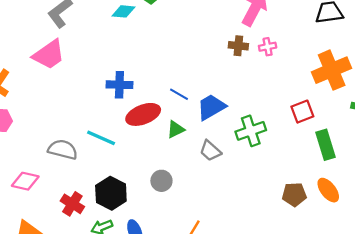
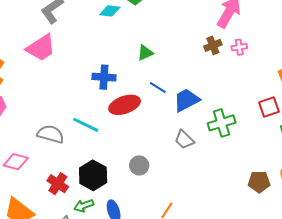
brown cross: (238, 46) -> (213, 45), turned -30
green triangle: (176, 129) -> (145, 53), moved

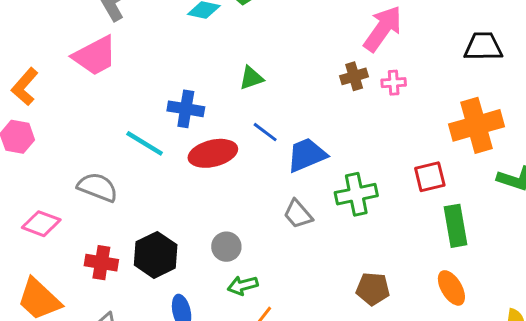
cyan line: (86, 125) -> (145, 143), moved
brown pentagon: (259, 182) -> (373, 289), moved
red cross: (58, 184) -> (101, 263), turned -30
green arrow: (84, 206) -> (243, 285), moved

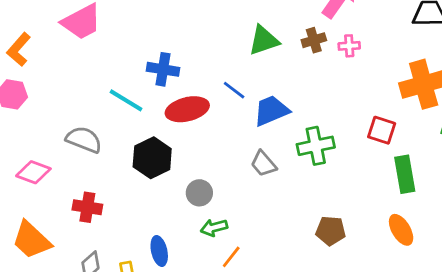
green triangle: (251, 78) -> (264, 40), moved, size x1.4
red square: (430, 177) -> (382, 130), turned 32
black hexagon: (156, 255) -> (152, 158), moved

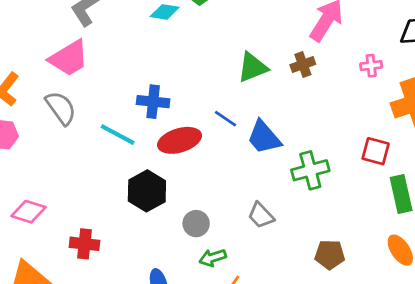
pink cross: (349, 46) -> (371, 66), moved
blue trapezoid: (271, 111) -> (264, 137), turned -105
gray semicircle: (84, 140) -> (61, 108), moved, turned 36
gray trapezoid: (263, 164) -> (261, 215), moved

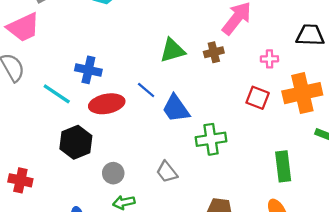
red square: (376, 151) -> (258, 98), moved

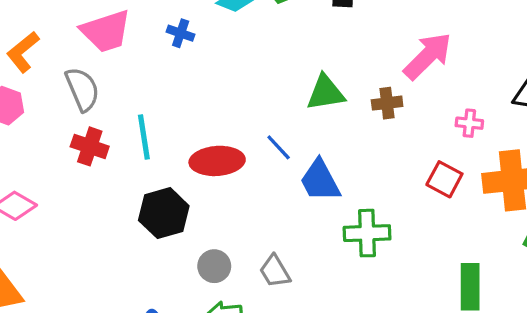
blue cross: (88, 70) -> (181, 33), moved, size x0.7
cyan line: (57, 94) -> (144, 137), turned 40
gray trapezoid: (167, 172) -> (275, 271), moved
red cross: (20, 180) -> (90, 146), moved

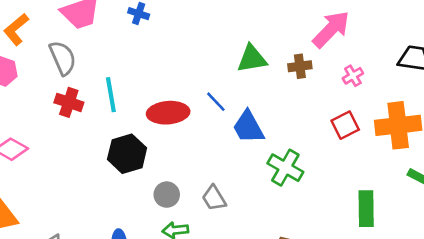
pink cross: (469, 123) -> (353, 76), moved, turned -36
red square: (444, 179) -> (345, 125), turned 36
green cross: (367, 233) -> (285, 168), turned 32

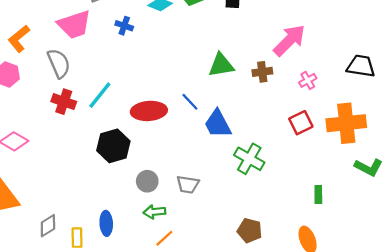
cyan line: (111, 95) -> (100, 95), turned 48
gray trapezoid: (214, 198) -> (188, 185), turned -50
green rectangle: (366, 209) -> (318, 194), size x0.6

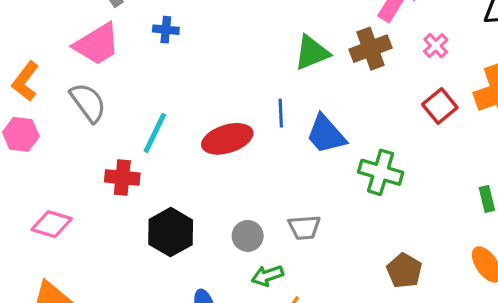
brown cross: (262, 72) -> (370, 49), size x1.4
red cross: (64, 102) -> (122, 178), moved
blue line: (190, 102) -> (281, 113), turned 54
black hexagon: (113, 146) -> (171, 232), moved
brown pentagon: (250, 231) -> (404, 271), turned 30

